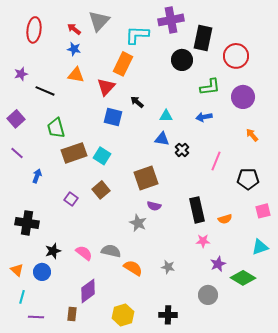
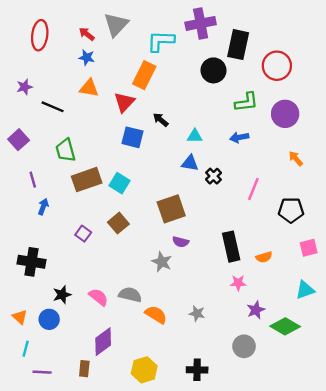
purple line: (17, 153) -> (33, 180), moved, turned 32

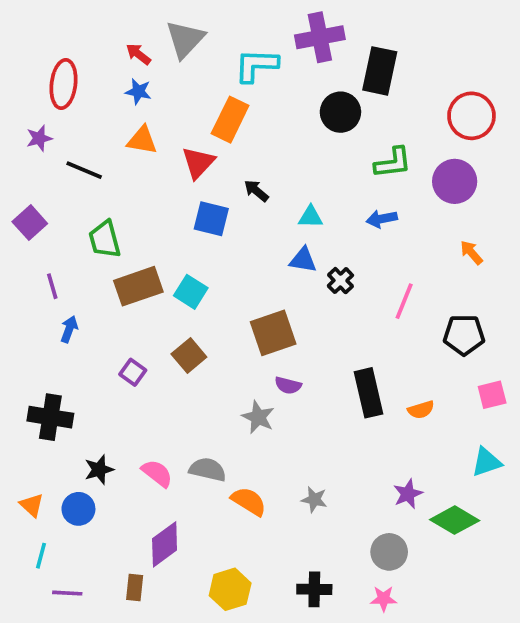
red ellipse: (40, 35) -> (63, 84), moved
red circle: (277, 66) -> (471, 116), moved
pink star: (238, 283) -> (384, 599), moved

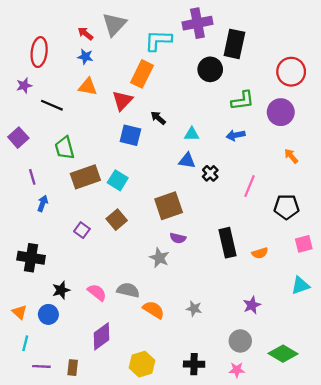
green diamond: (455, 520) -> (283, 354), moved
brown rectangle: (135, 587) -> (73, 368), moved

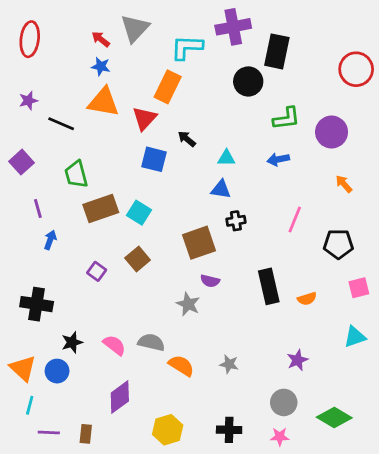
red ellipse: (39, 52) -> (30, 39), moved
red circle: (291, 72) -> (356, 69), moved
orange triangle: (88, 87) -> (103, 102), size x1.4
black cross: (210, 173) -> (236, 221), moved, turned 35
orange triangle: (19, 312) -> (23, 368), size x1.5

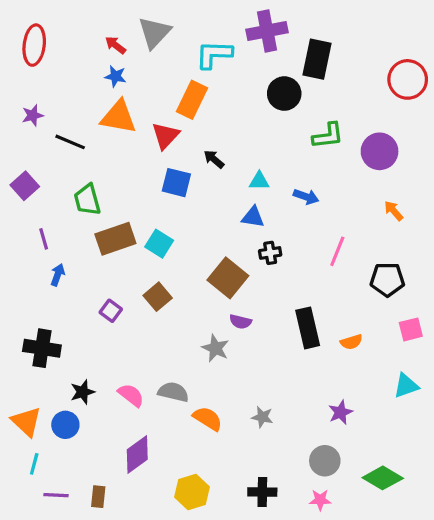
blue arrow: (278, 159) -> (306, 197), moved, turned -150
brown square: (199, 243) -> (228, 278), turned -32

